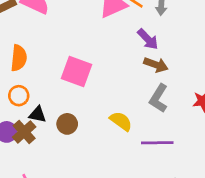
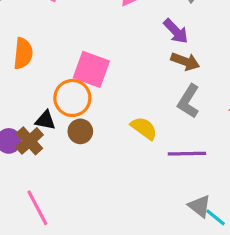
orange circle: (19, 96) -> (72, 98), moved, size x1.5

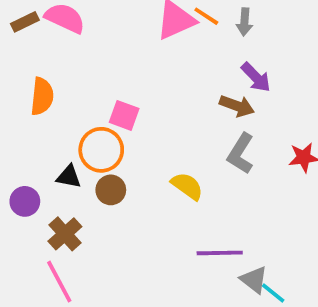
purple arrow: (176, 31) -> (256, 77), moved
pink square: (91, 69) -> (124, 115), size x0.7
brown cross: (29, 141) -> (65, 234), moved
purple line: (187, 154) -> (220, 253), moved

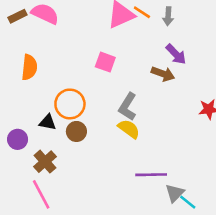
pink square: (124, 115) -> (105, 62), moved
gray L-shape: (241, 154) -> (128, 107), moved
gray triangle: (254, 280) -> (175, 193), turned 36

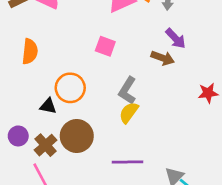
yellow semicircle: (129, 129) -> (129, 113), turned -90
brown circle: (76, 131) -> (77, 136), moved, size x1.6
purple circle: (18, 139) -> (18, 136), moved
purple line: (151, 175) -> (127, 162), moved

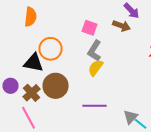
pink square: (105, 46) -> (90, 28), moved
orange semicircle: (30, 51) -> (30, 17), moved
black triangle: (48, 106) -> (34, 63), size x1.5

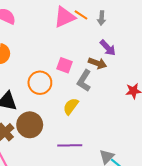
orange circle: (50, 49) -> (40, 83), moved
gray L-shape: (94, 51) -> (84, 81), moved

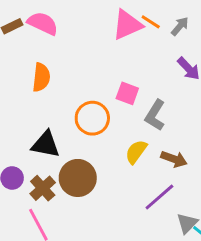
gray arrow: (102, 18) -> (180, 26), turned -144
brown arrow: (97, 63) -> (174, 159), moved
purple line: (70, 145) -> (159, 197), moved, turned -40

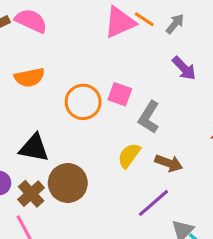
orange semicircle: (41, 77) -> (30, 77), turned 72
orange circle: (92, 118) -> (83, 102), moved

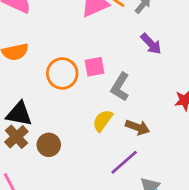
pink square: (120, 94) -> (95, 67), turned -30
brown circle: (68, 183) -> (49, 145), size x0.7
brown cross: (31, 194) -> (16, 137), moved

